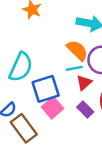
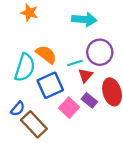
orange semicircle: (77, 50) -> (46, 54), moved
pink square: (52, 108) -> (69, 108), moved

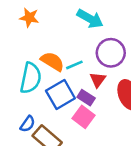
cyan arrow: (84, 19) -> (90, 19), turned 30
cyan line: (75, 63) -> (74, 65), moved
purple rectangle: (89, 100) -> (86, 98), moved

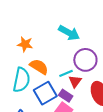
orange star: (29, 18) -> (25, 44), moved
cyan line: (74, 65) -> (66, 73), moved

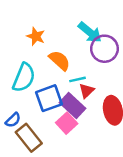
purple circle: (85, 60) -> (104, 49), moved
orange semicircle: (39, 67) -> (60, 60), moved
purple rectangle: (66, 96) -> (72, 105), size x1.5

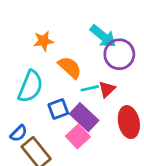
orange star: (36, 36) -> (43, 41), turned -30
red triangle: (87, 91) -> (107, 89), moved
blue square: (49, 98) -> (58, 109), size x0.7

